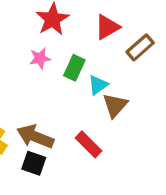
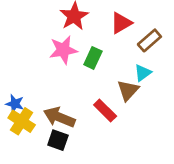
pink star: (40, 58) -> (63, 50), size x1.5
cyan triangle: (98, 85) -> (143, 73), moved
red rectangle: (88, 144) -> (105, 110), moved

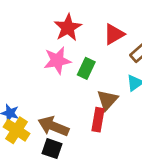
brown triangle: (128, 90) -> (107, 100), moved
red rectangle: (105, 110) -> (98, 120), turned 55

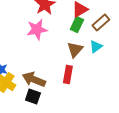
green rectangle: (86, 68) -> (77, 24), moved
brown triangle: (107, 100) -> (75, 49), moved

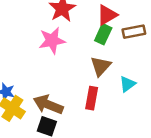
brown rectangle: (101, 22) -> (134, 32), turned 30
cyan triangle: (96, 46) -> (127, 84), moved

